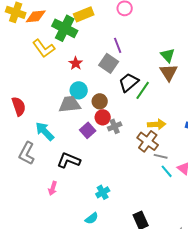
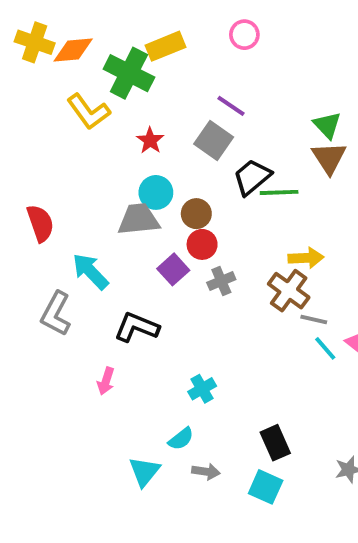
purple line: (118, 45) -> (231, 106), turned -35
green line: (143, 90) -> (279, 192), turned 54
gray cross: (115, 126) -> (221, 281), moved

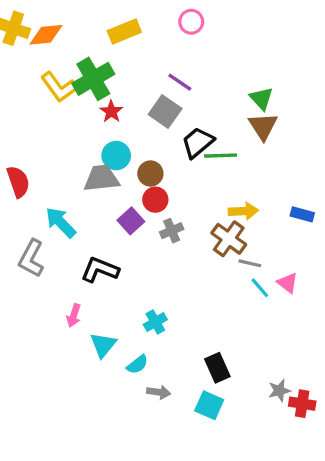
green cross: (129, 73) -> (93, 79), moved, turned 33
cyan triangle: (144, 472) -> (103, 345), moved

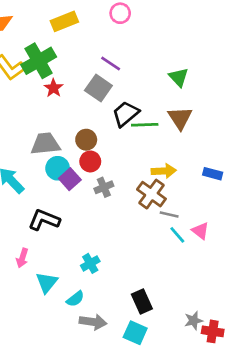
brown triangle: (263, 126) -> (180, 118), moved
cyan circle: (116, 156) -> (58, 168), moved
gray arrow: (159, 392) -> (93, 322), size x1.4

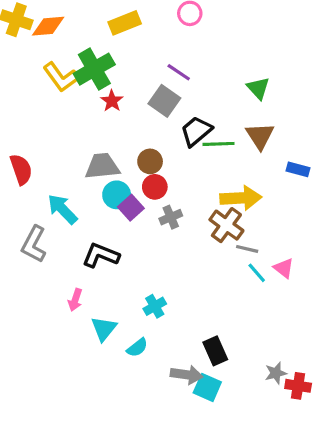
yellow arrow: (164, 171) -> (241, 198), size x1.4
blue rectangle: (213, 174) -> (298, 169), moved
gray arrow: (93, 322) -> (187, 375), moved

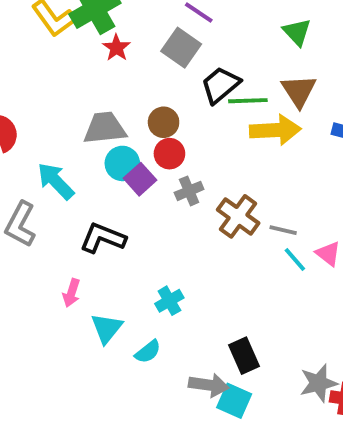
yellow arrow: (241, 198) -> (275, 130), moved
brown cross: (226, 225) -> (238, 216), moved
gray star: (276, 373) -> (318, 383), size x1.4

